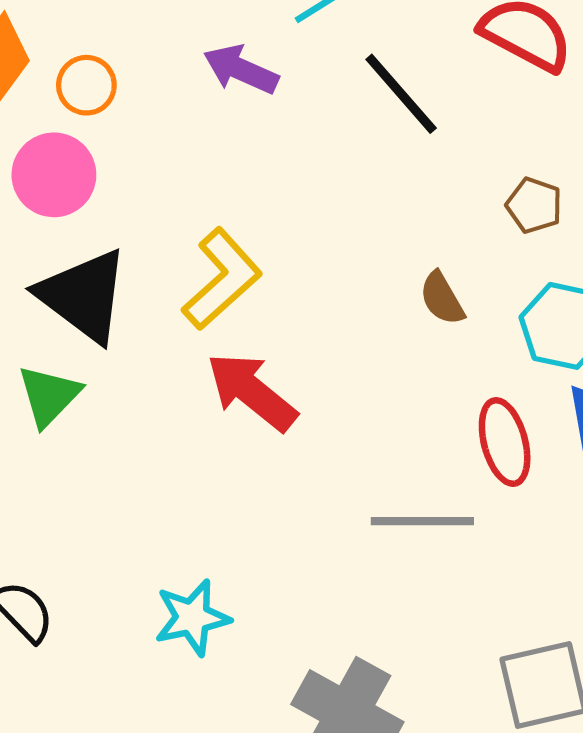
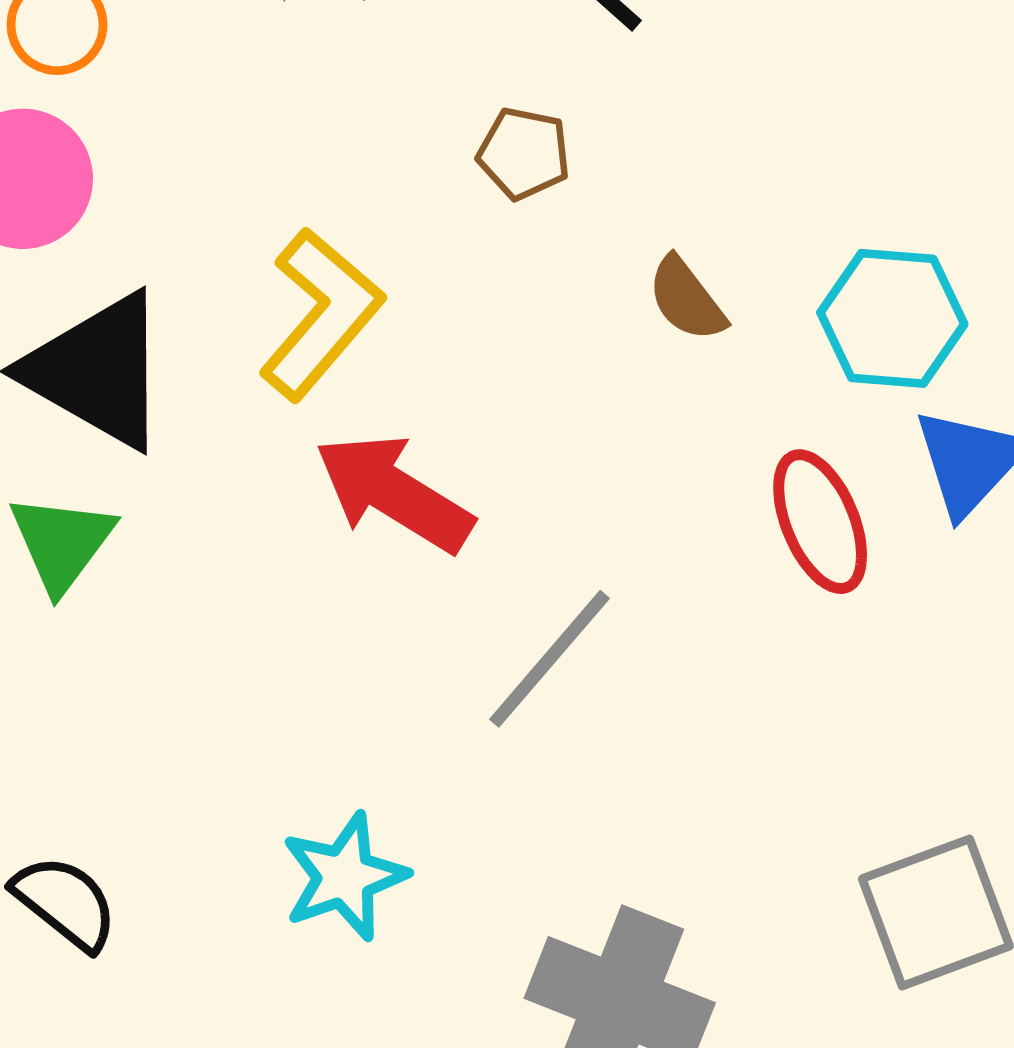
brown pentagon: (534, 205) -> (524, 153), moved
gray line: (422, 521) -> (550, 659), moved, turned -42

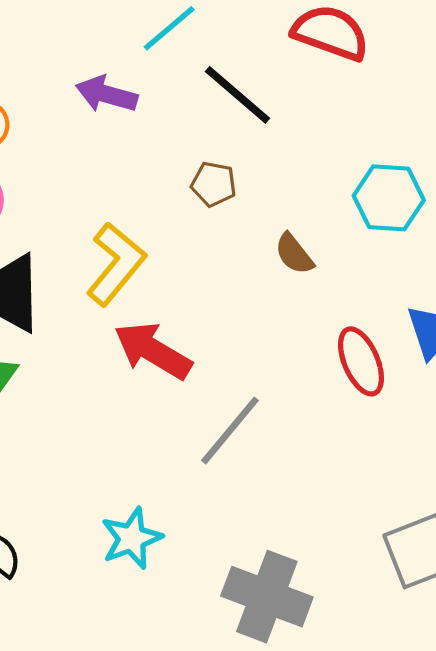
cyan hexagon: (892, 318) -> (389, 198), moved

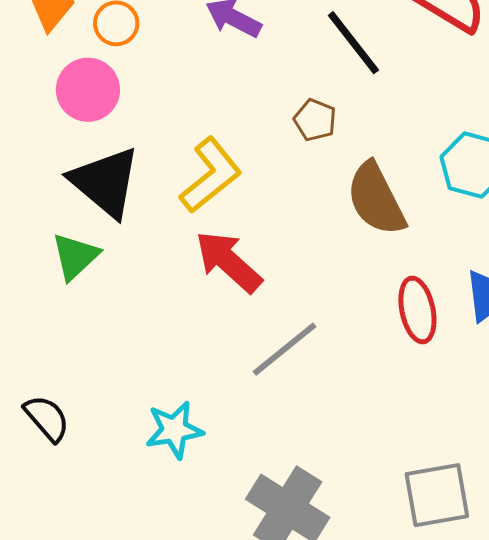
brown semicircle: (294, 254) -> (376, 199), size x1.8

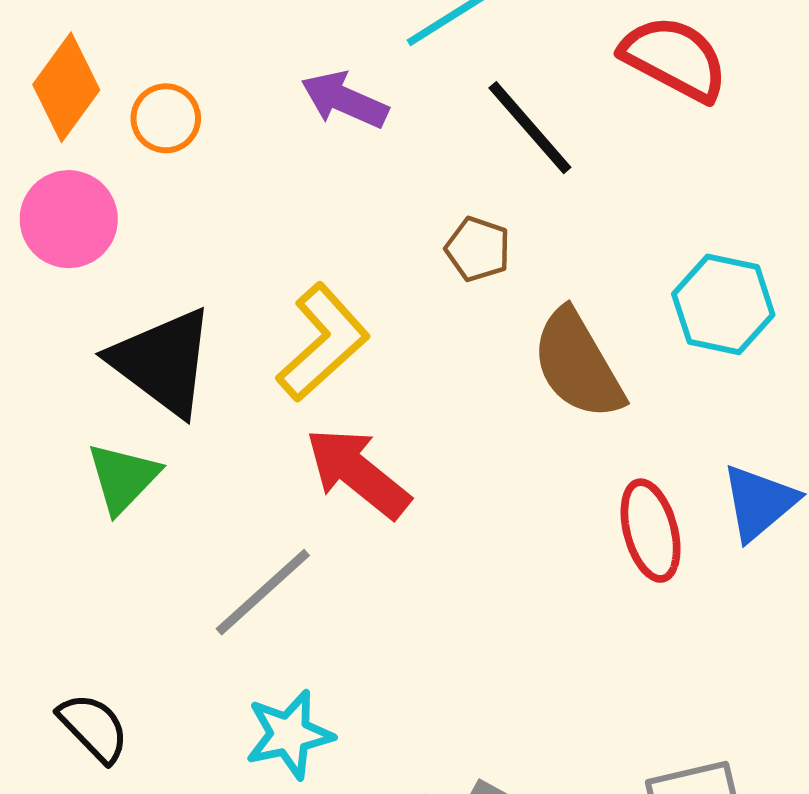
pink circle: (88, 90) -> (69, 219), moved
gray line: (285, 349) -> (263, 592), moved

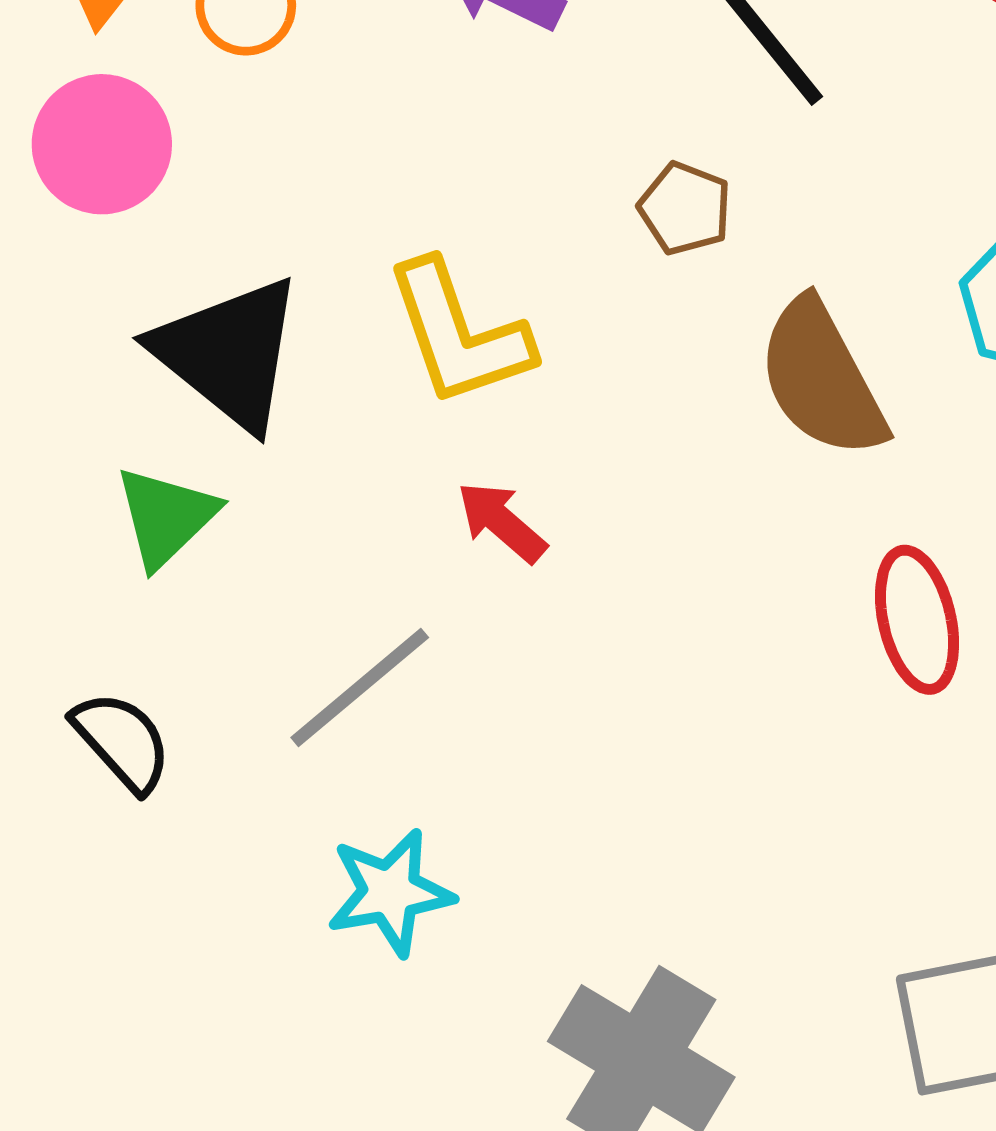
yellow L-shape: (323, 342) -> (459, 334), turned 111
red arrow: (358, 473) -> (502, 522), size x0.6
black semicircle: (94, 728) -> (122, 741), moved

